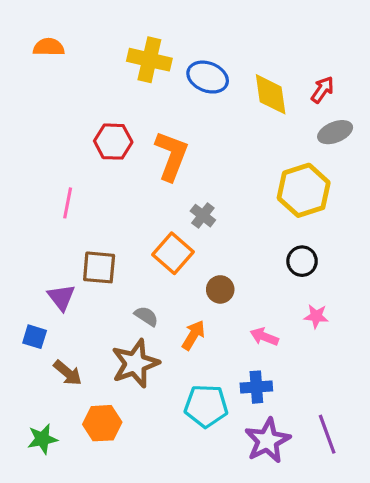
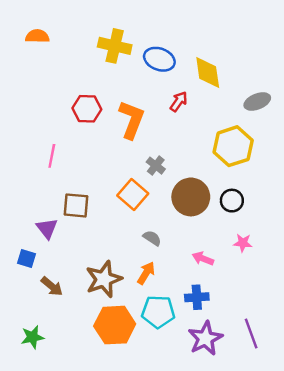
red arrow: (322, 90) -> (179, 101), moved
brown circle: (220, 289) -> (191, 197), moved, size x1.8
gray semicircle: (146, 316) -> (152, 238), moved
orange arrow: (193, 335) -> (146, 273), moved
orange hexagon: (102, 423) -> (115, 325), moved, size x1.4

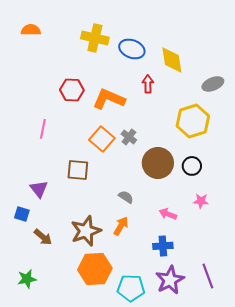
red arrow: (179, 101) -> (148, 84), turned -36
orange L-shape: (132, 120) -> (109, 99), turned -88
orange square: (133, 195) -> (102, 139), moved
brown square: (76, 205) -> (78, 170), moved
cyan pentagon: (158, 312) -> (131, 288), moved

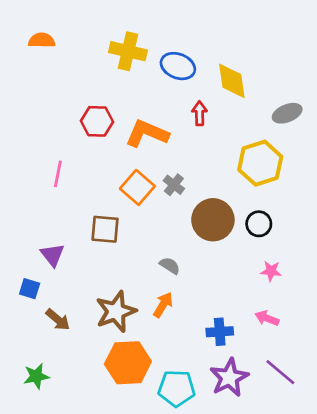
pink arrow: (168, 214) -> (267, 318), moved
purple line: (208, 276) -> (280, 372), turned -30

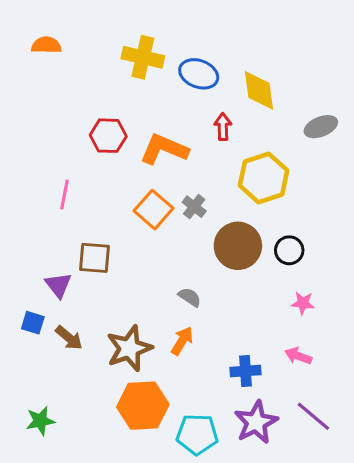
yellow hexagon: (260, 163) -> (264, 178), moved
brown square: (105, 229) -> (95, 258), moved
brown arrow: (58, 320) -> (69, 338), moved

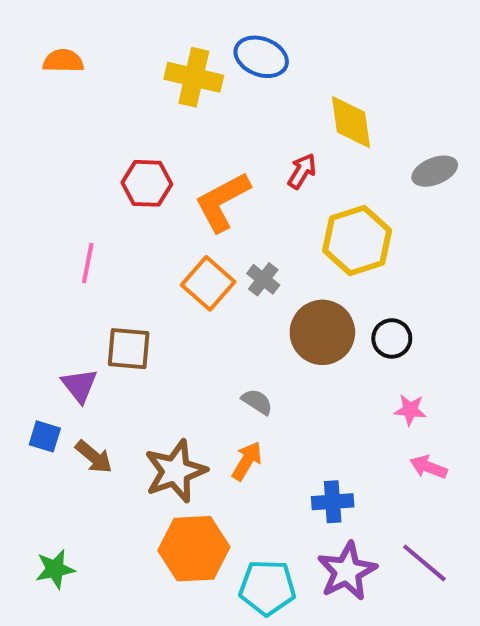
blue ellipse: (199, 74) -> (261, 57), moved
red arrow: (223, 127) -> (302, 171), turned 32
orange L-shape: (164, 149) -> (222, 202), turned -51
pink arrow: (298, 356) -> (429, 467), moved

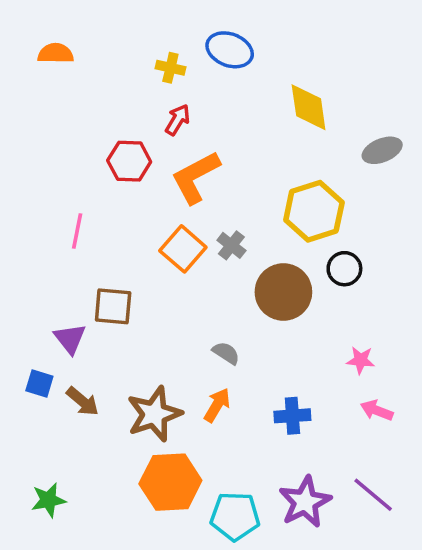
yellow cross: (194, 77) -> (170, 68), size x0.6
red arrow: (302, 171) -> (178, 120), moved
black circle: (392, 338) -> (344, 269), moved
blue cross: (333, 502) -> (292, 416), moved

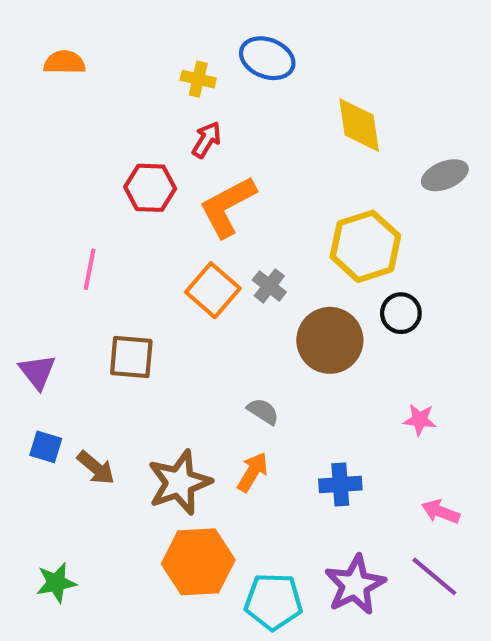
purple triangle: (70, 339) -> (37, 372), moved
pink arrow: (377, 410) -> (441, 512), moved

